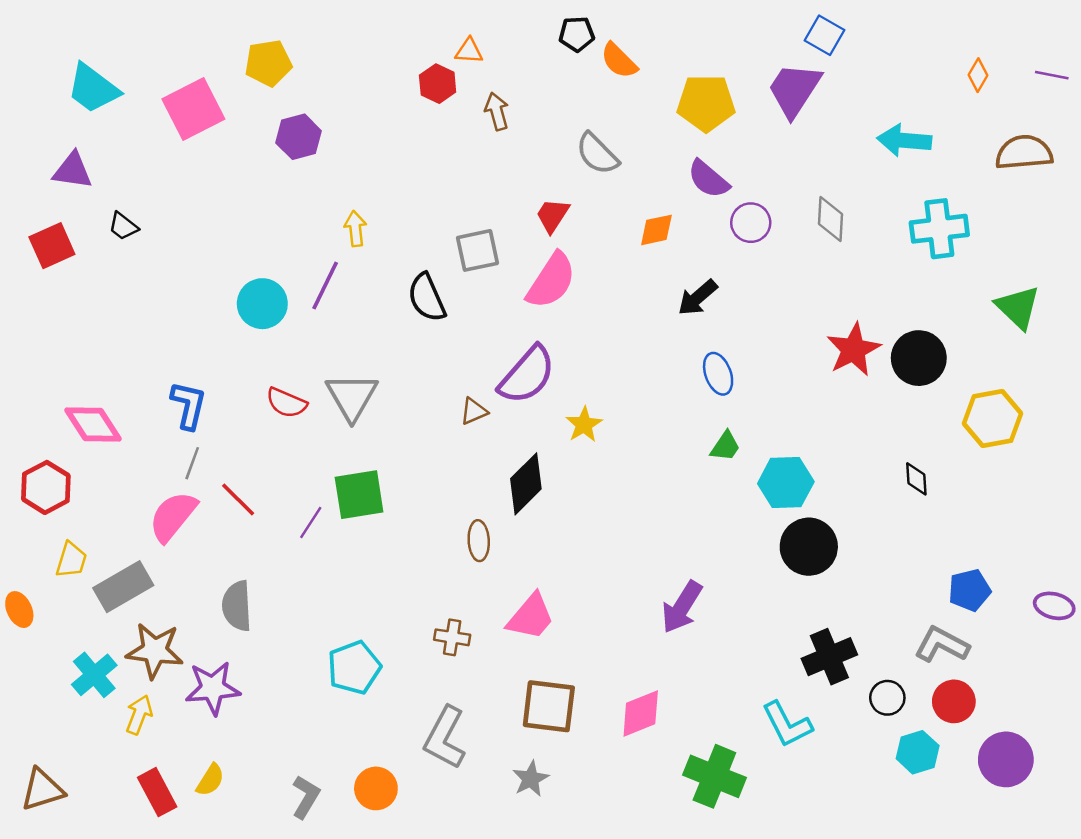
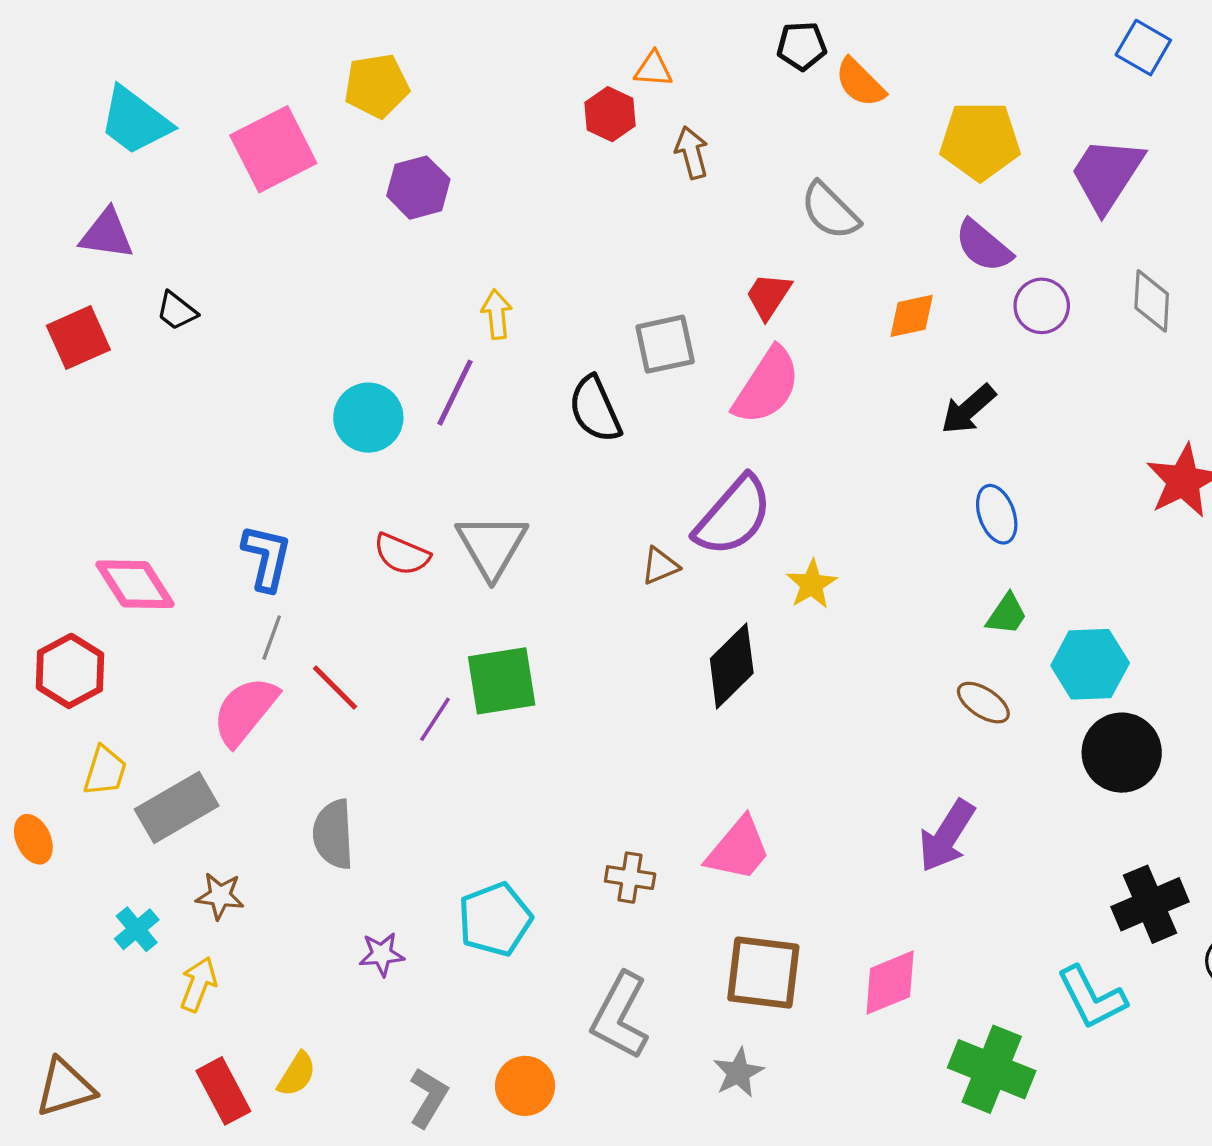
purple trapezoid: (794, 90) -> (1107, 174), moved
brown ellipse: (479, 541) -> (983, 703), moved, turned -54
brown star: (155, 651) -> (220, 896), size x0.6
cyan cross: (94, 675) -> (137, 929), size x0.7
purple star: (213, 688) -> (382, 954), moved, size x0.6

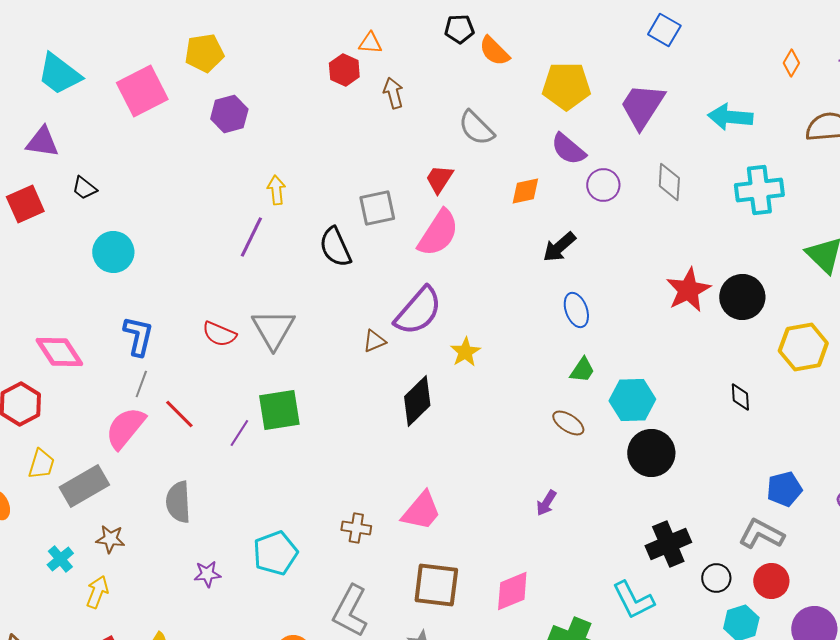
cyan circle: (368, 418) -> (113, 252), moved
purple arrow: (947, 836) -> (546, 503), size x0.6

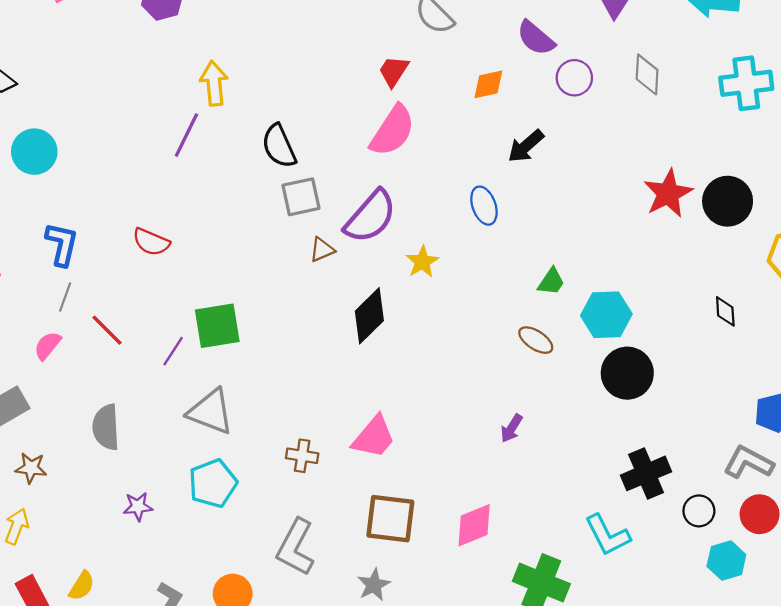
yellow arrow: (276, 190) -> (214, 83), size x1.4
gray square: (377, 208) -> (301, 197), moved
blue ellipse: (576, 310) -> (484, 206), moved
gray triangle: (273, 329) -> (211, 412), moved, turned -39
pink semicircle: (125, 428) -> (48, 346), size x0.6

